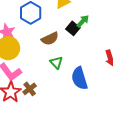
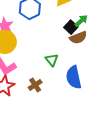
brown semicircle: (50, 39) -> (78, 38), moved
brown cross: (30, 89) -> (35, 85), moved

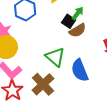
green triangle: (52, 60) -> (55, 57), size x1.5
brown cross: (35, 85) -> (43, 84), size x1.6

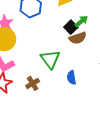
blue semicircle: (80, 70) -> (71, 78), size x0.6
brown cross: (43, 84) -> (33, 83), size x0.6

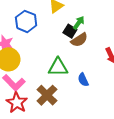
green triangle: (50, 59) -> (58, 67), turned -40
brown cross: (33, 83) -> (47, 95), size x1.5

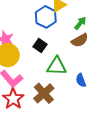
blue hexagon: (26, 21) -> (46, 17), moved
black square: (70, 31) -> (40, 45), moved

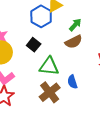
brown cross: (44, 93) -> (50, 92), moved

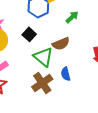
brown semicircle: (74, 42) -> (61, 44), moved
green triangle: (49, 66) -> (43, 57), turned 30

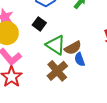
brown semicircle: (61, 44) -> (73, 48), moved

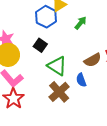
brown semicircle: (73, 48) -> (93, 60), moved

